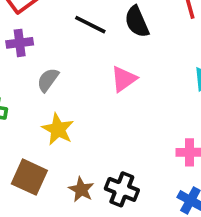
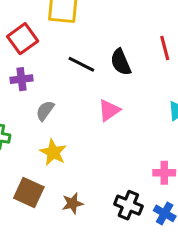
black cross: (122, 189) -> (128, 205), moved
brown star: (81, 190) -> (72, 203), turned 30

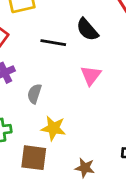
brown square: (29, 193) -> (34, 158), moved
brown star: (72, 203) -> (85, 168), turned -30

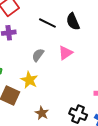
gray semicircle: (34, 94) -> (38, 55), moved

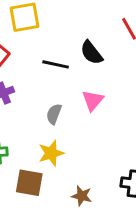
yellow star: (29, 80) -> (51, 153), turned -30

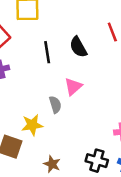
black line: (56, 64) -> (47, 52), turned 60
gray semicircle: (54, 114) -> (55, 105), moved, turned 133

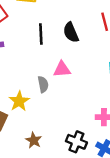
pink triangle: (73, 87) -> (62, 69), turned 30
yellow star: (32, 125) -> (19, 101), turned -30

